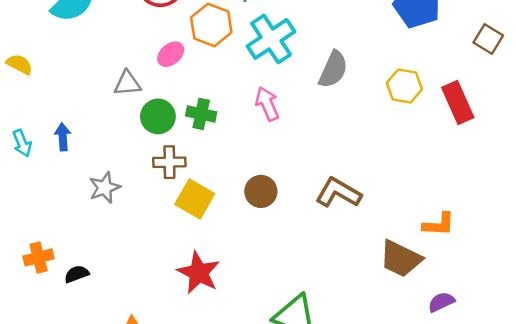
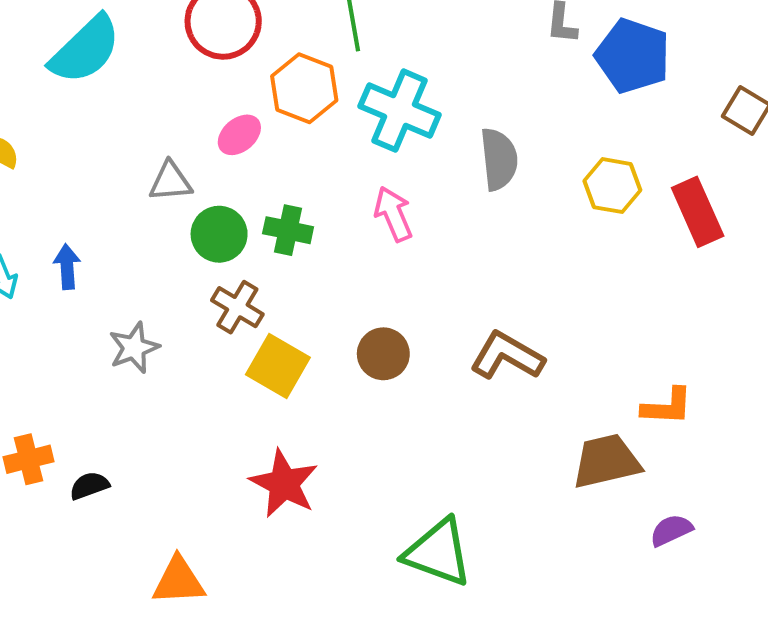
cyan cross: (271, 39) -> (400, 111), turned -33
gray semicircle: (333, 69) -> (499, 159), turned -30
brown cross: (169, 162) -> (237, 307), turned 32
brown trapezoid: (401, 259) -> (606, 461), turned 141

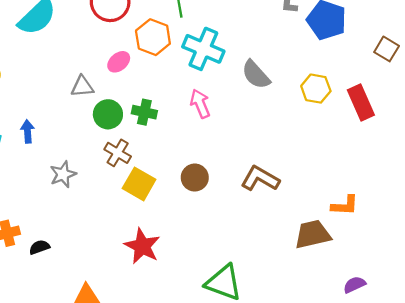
gray semicircle: (499, 159) -> (256, 75), turned 144
purple semicircle: (671, 530) -> (354, 285), moved

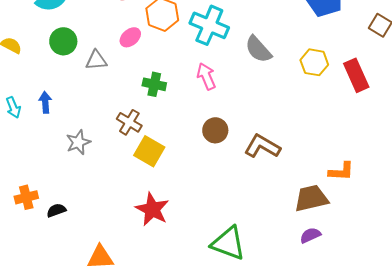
green circle: (108, 114) -> (63, 41), moved
brown circle: (195, 178) -> (215, 130), moved
purple semicircle: (354, 285) -> (310, 235), moved

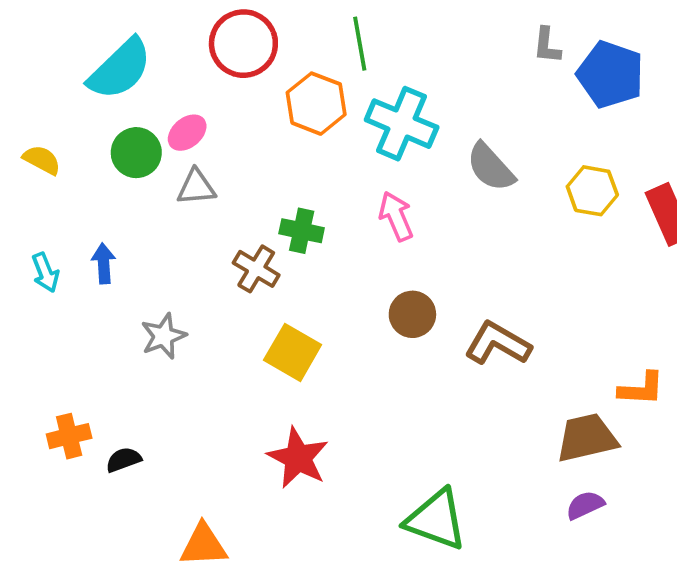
pink ellipse: (130, 37) -> (187, 133), moved
brown cross: (129, 122) -> (256, 269), moved

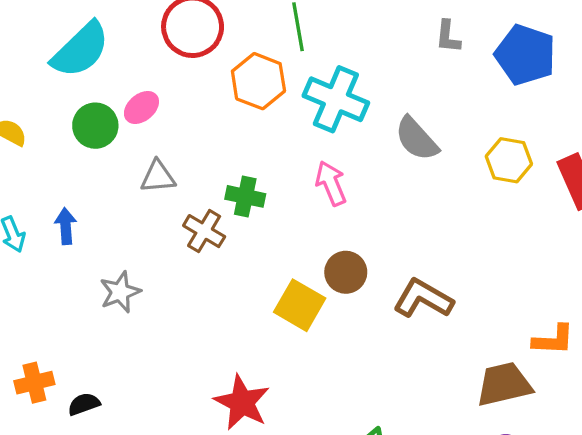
gray L-shape: (547, 45) -> (448, 37), moved
gray triangle: (196, 187) -> (158, 177), moved
yellow square: (293, 352) -> (300, 305), moved

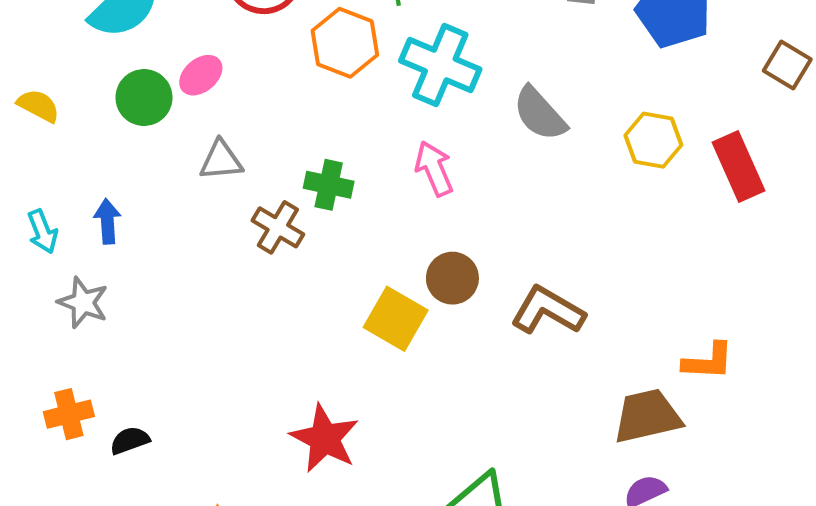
gray star: (120, 292) -> (83, 302), moved, turned -30

